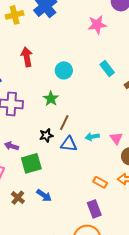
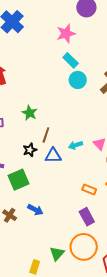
cyan rectangle: (107, 68) -> (71, 60), moved
cyan circle: (64, 70) -> (78, 80), moved

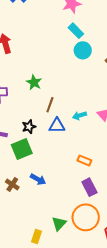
black star: (30, 150) -> (29, 127), moved
orange rectangle: (89, 189) -> (84, 160), moved

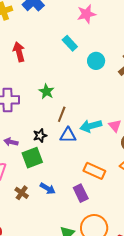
cyan rectangle: (76, 31) -> (70, 43), moved
cyan arrow: (79, 116) -> (91, 126), size x1.5
orange rectangle: (84, 160) -> (94, 171), size x1.5
purple rectangle: (89, 187) -> (81, 193), moved

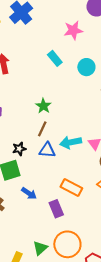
cyan circle: (96, 61) -> (86, 67), moved
green star: (46, 91) -> (43, 106), moved
blue arrow: (48, 188) -> (29, 193), moved

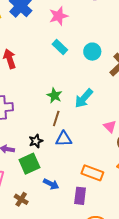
pink star: (73, 30) -> (59, 16), moved
cyan arrow: (71, 142) -> (84, 98), moved, turned -30
purple rectangle: (56, 209) -> (80, 196), turned 36

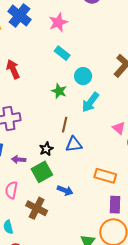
cyan circle: (92, 52) -> (83, 76), moved
green star: (54, 95) -> (59, 91), moved
purple rectangle: (80, 196) -> (115, 205), moved
brown cross: (21, 199) -> (37, 208), size x1.5

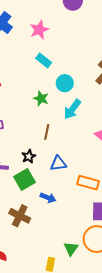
blue triangle: (74, 144) -> (58, 163), moved

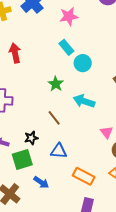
cyan circle: (65, 83) -> (83, 63), moved
cyan arrow: (72, 109) -> (84, 101), turned 60
brown line: (47, 132) -> (54, 118), turned -63

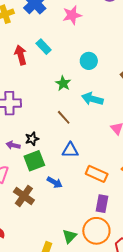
cyan rectangle: (66, 47) -> (44, 47), moved
black star: (31, 138) -> (32, 139), moved

